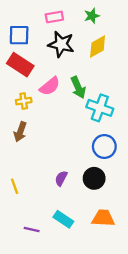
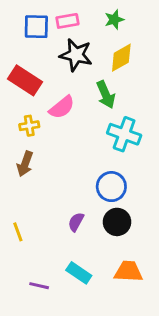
blue square: (19, 35) -> (36, 27), moved
green arrow: (78, 87) -> (106, 95), moved
blue circle: (104, 147) -> (111, 187), moved

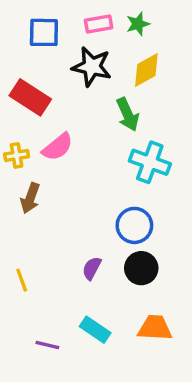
pink rectangle: (67, 21) -> (99, 24), moved
pink semicircle: (62, 107) -> (58, 147), moved
yellow cross: (29, 126) -> (17, 155), moved

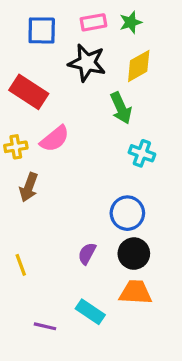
cyan cross: (150, 162) -> (142, 153), size x0.7
orange trapezoid: (155, 328) -> (135, 292), moved

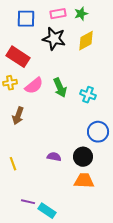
green arrow: (121, 108) -> (60, 88), moved
yellow cross: (16, 147) -> (10, 83), moved
blue circle: (127, 213) -> (98, 132), moved
purple semicircle: (87, 254) -> (54, 157), turned 72
cyan rectangle: (90, 312) -> (47, 211), moved

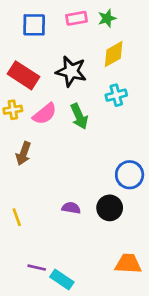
black star: (54, 39) -> (71, 71), moved
cyan cross: (88, 95) -> (116, 95), moved, turned -35
orange trapezoid: (84, 181) -> (128, 264), moved

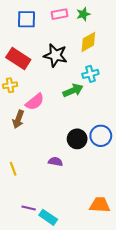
pink semicircle: (45, 114) -> (35, 102), moved
green arrow: (79, 116) -> (73, 90), moved, turned -90
black circle: (110, 208) -> (77, 139), moved

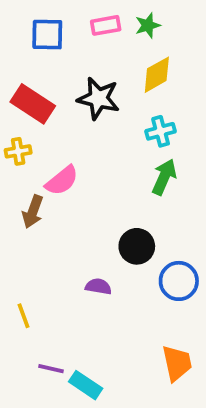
green arrow: (73, 90) -> (164, 177), moved, turned -42
blue circle: (101, 136) -> (179, 281), moved
yellow line: (13, 169) -> (24, 316), moved
orange trapezoid: (100, 205) -> (177, 363), turned 75

